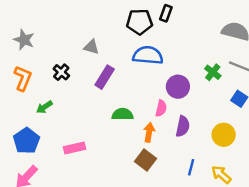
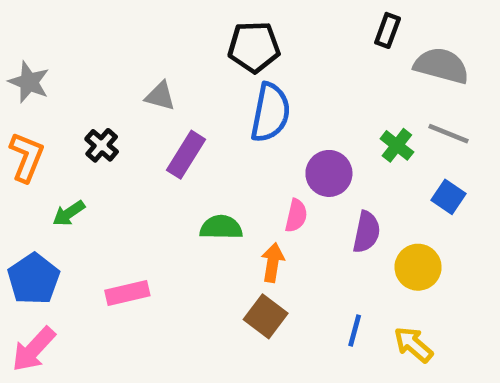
black rectangle: (166, 13) -> (388, 30), moved
blue semicircle: (148, 55) -> (270, 113), turned 96
purple semicircle: (183, 126) -> (366, 232), moved

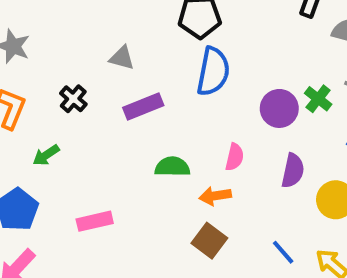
purple rectangle: (186, 155) -> (143, 107), turned 36
purple circle: (329, 173) -> (279, 108), moved
orange arrow: (273, 263) -> (215, 196), turned -108
blue line: (355, 330) -> (283, 252), turned -56

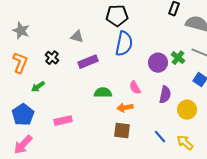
pink semicircle: (235, 157) -> (135, 88), turned 136
brown square: (209, 241) -> (122, 131), turned -30

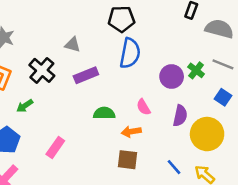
black cross: (52, 58) -> (42, 70), size x1.5
yellow circle: (187, 110) -> (207, 134), size x1.4
pink rectangle: (63, 121) -> (55, 147), turned -42

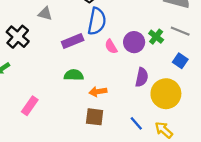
purple rectangle: (86, 75) -> (73, 41), moved
pink semicircle: (143, 107) -> (111, 47), moved

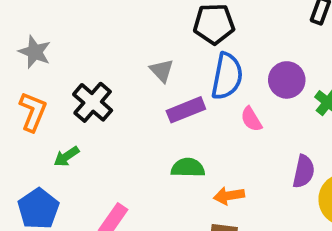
gray triangle: (45, 14) -> (162, 71), moved, turned 32
purple circle: (134, 42) -> (287, 80), moved

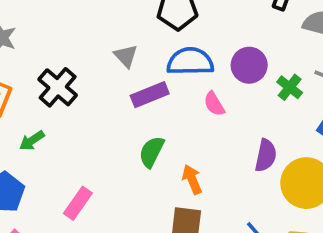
blue semicircle: (227, 76) -> (190, 62), turned -102
green semicircle: (188, 168) -> (152, 152), turned -64
orange arrow: (229, 196) -> (192, 179), turned 76

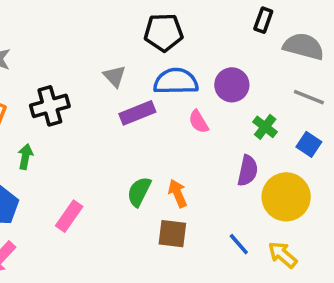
black cross: (58, 87) -> (50, 106), turned 33
green cross: (290, 87) -> (265, 127), moved
green arrow: (32, 141) -> (25, 157), turned 135
green semicircle: (152, 152) -> (139, 192), moved

